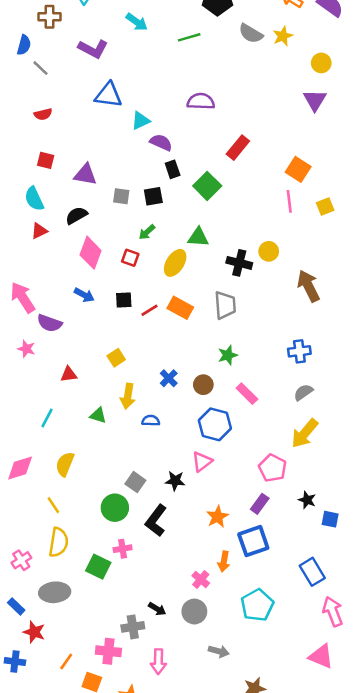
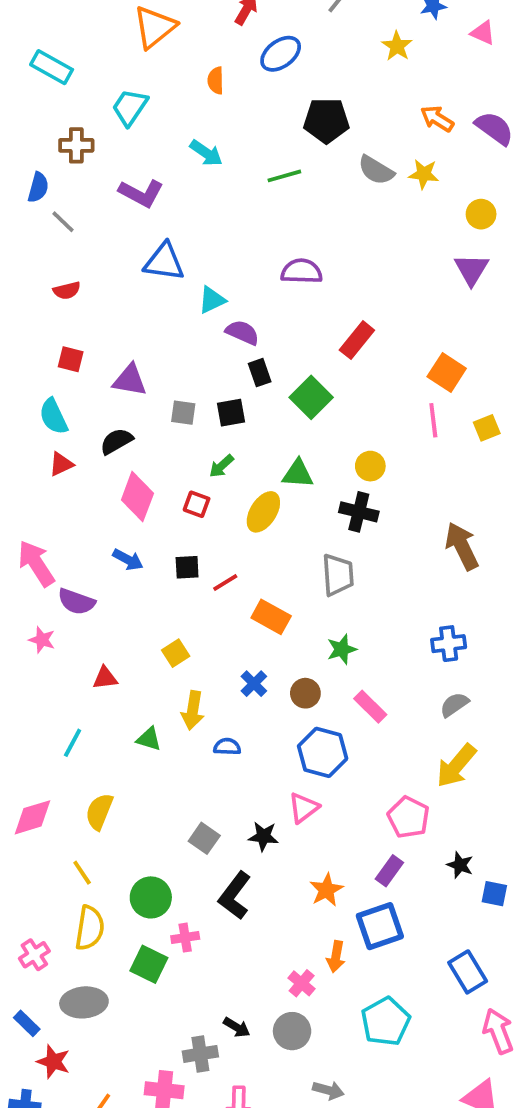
yellow star: (283, 36) -> (424, 174), turned 30
yellow circle: (269, 251) -> (370, 466), moved
orange rectangle: (180, 308) -> (271, 617), moved
green circle: (115, 508) -> (151, 897), moved

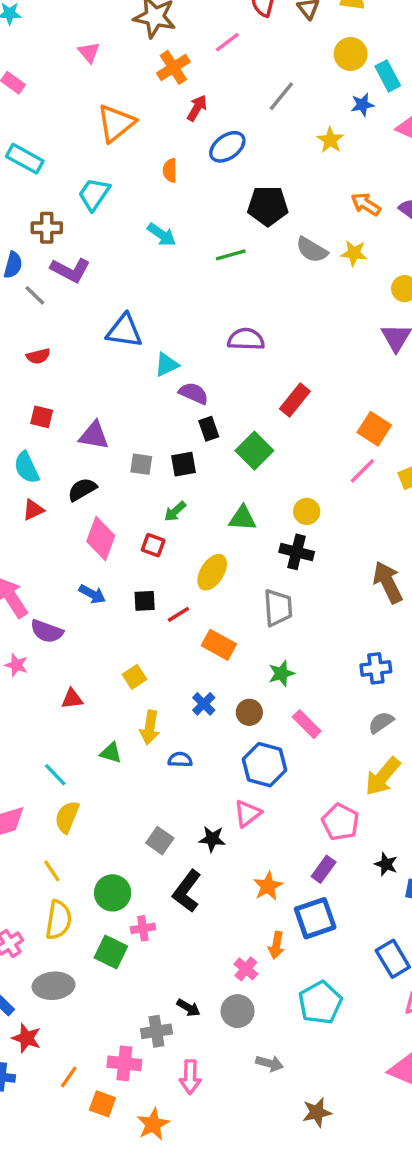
purple L-shape: (141, 193) -> (70, 270), moved
pink line: (433, 420) -> (362, 471), turned 52
yellow ellipse: (263, 512) -> (212, 572), moved
cyan line: (73, 743) -> (55, 775), moved, turned -72

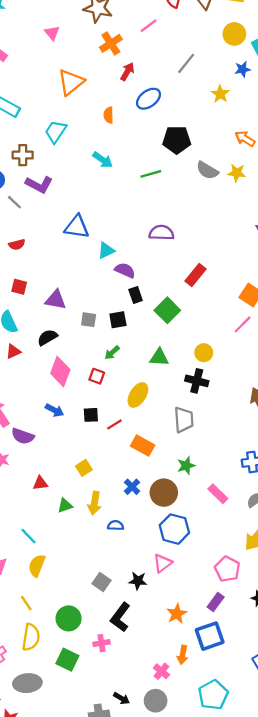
brown circle: (249, 712) -> (164, 493), size x1.5
pink rectangle: (307, 724) -> (218, 494), moved
green triangle: (111, 753) -> (65, 506), moved, turned -35
pink cross: (143, 928) -> (101, 643), moved

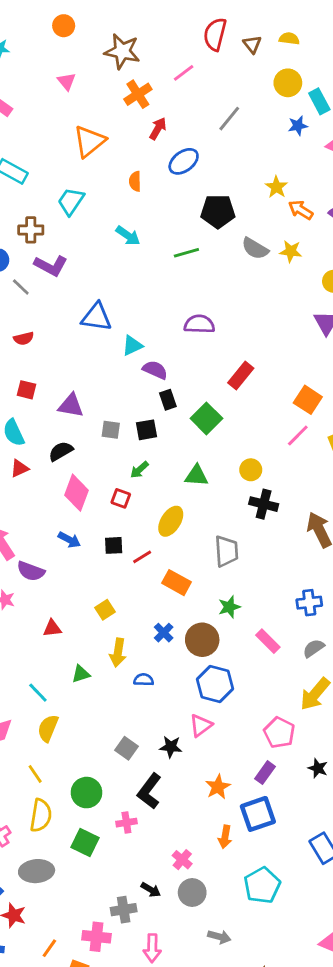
yellow star: (220, 94) -> (276, 187), moved
black cross: (197, 381) -> (264, 504), moved
green triangle: (65, 506) -> (81, 674), moved
pink cross: (161, 671) -> (182, 860), moved

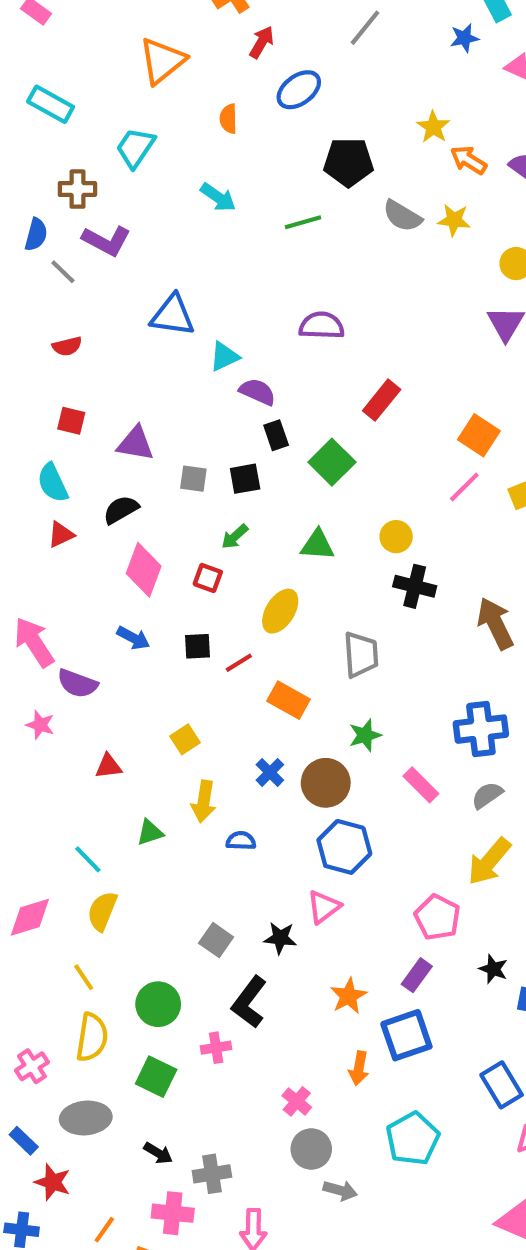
blue cross: (309, 603) -> (481, 729), size x1.4
black arrow: (151, 890) -> (158, 1153), moved
gray arrow: (219, 937) -> (340, 1190), moved

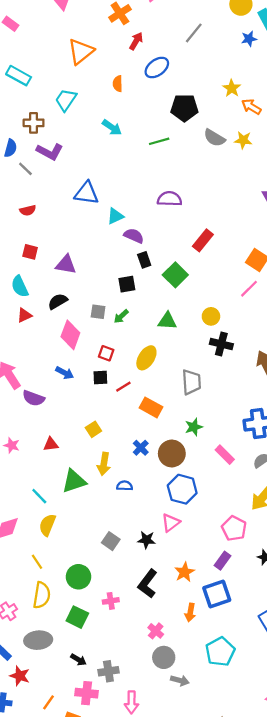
gray square: (193, 479) -> (98, 312), moved
red square: (208, 578) -> (106, 353), moved
pink star: (40, 725) -> (12, 445), moved
green triangle: (150, 832) -> (74, 481), size x1.6
black L-shape: (249, 1002) -> (148, 584), moved

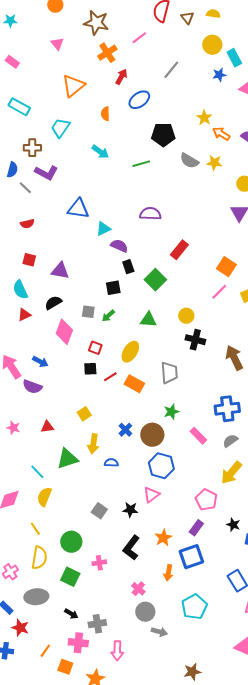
blue arrow: (65, 373) -> (40, 362), moved
orange rectangle: (151, 407) -> (134, 384), moved

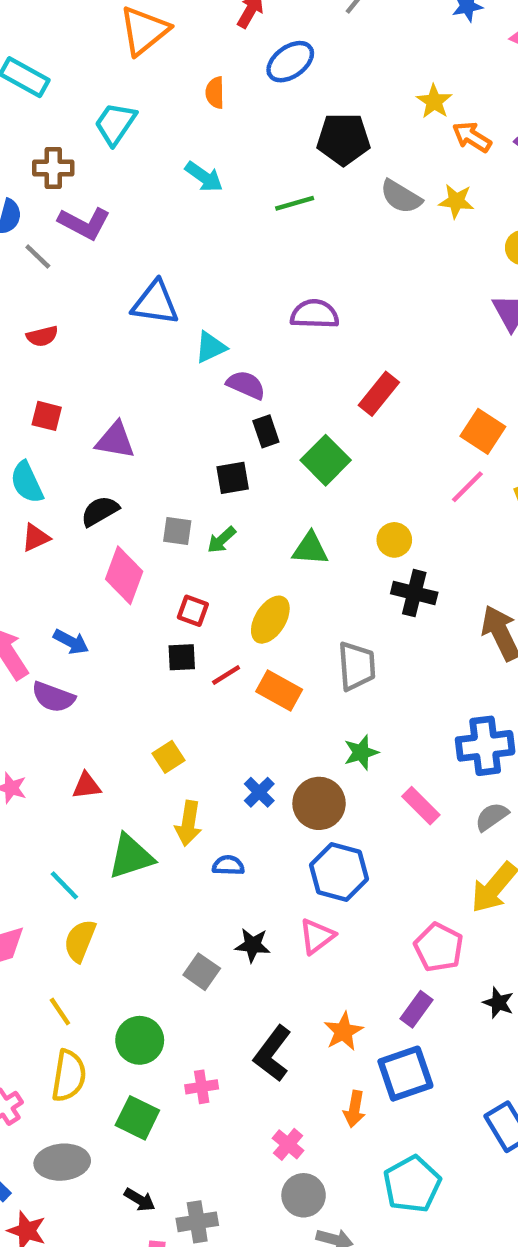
black star: (130, 510) -> (253, 945), moved

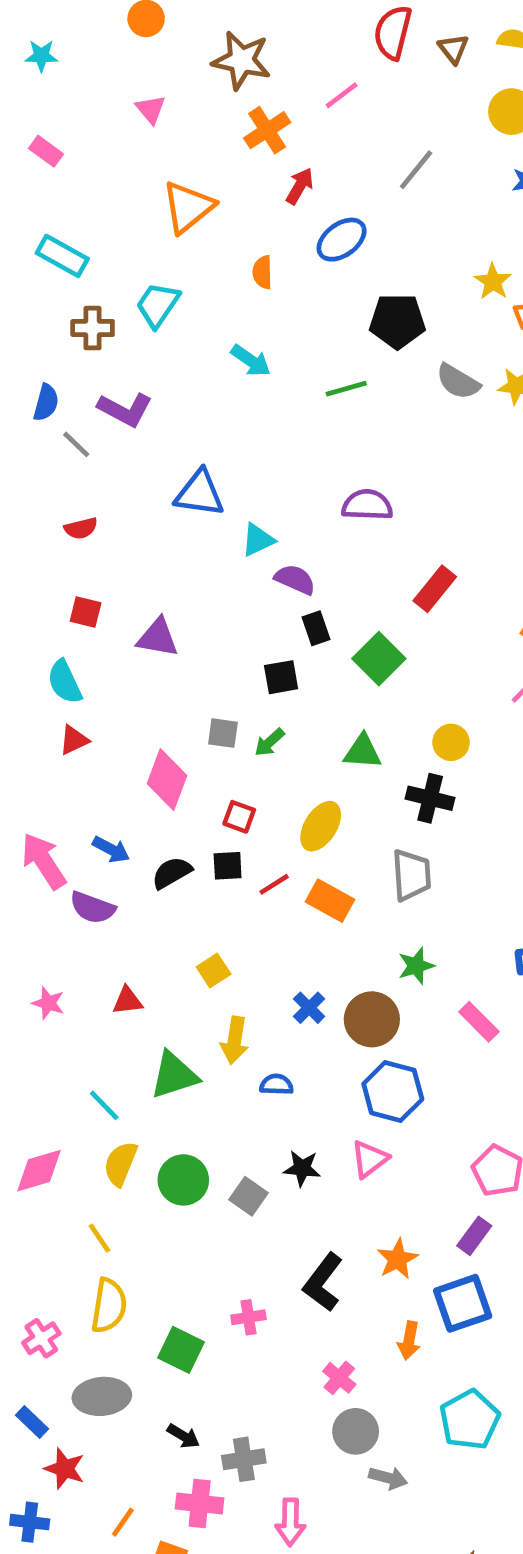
brown cross: (53, 168) -> (93, 328), moved
black semicircle: (100, 511) -> (172, 873), moved
black cross: (414, 593) -> (430, 798), moved
green circle: (140, 1040) -> (183, 1180), moved

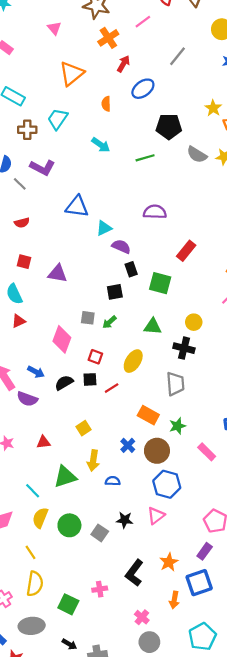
green square: (379, 659) -> (160, 283), turned -30
orange rectangle: (330, 901) -> (148, 415), moved

